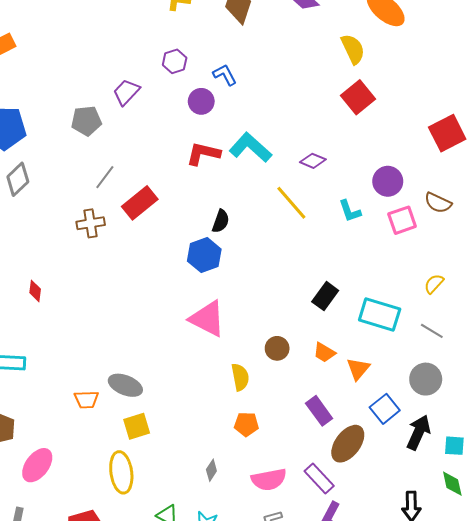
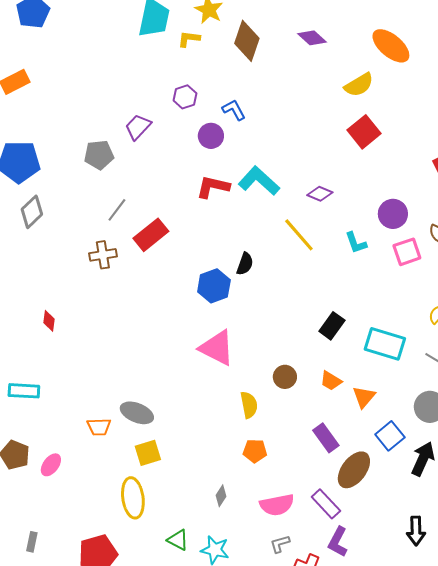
yellow semicircle: (353, 49) -> (359, 85), turned 84
black semicircle: (221, 221) -> (245, 264), moved
pink ellipse: (37, 465) -> (51, 465), moved, size x0.7

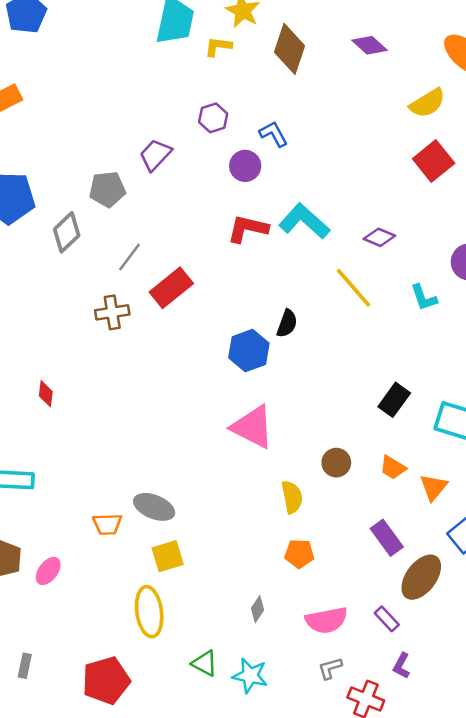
gray diamond: (32, 212) -> (67, 232), moved
purple rectangle: (326, 504) -> (387, 619), size x0.7
purple L-shape: (338, 542) -> (402, 666), size x0.7

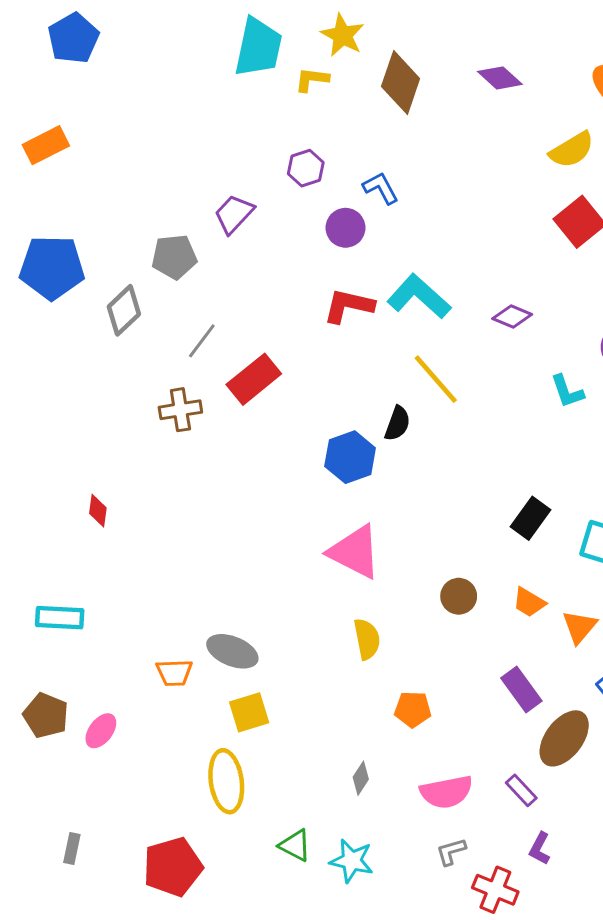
yellow line: (354, 288) -> (436, 379), moved
yellow semicircle: (292, 497) -> (367, 639), moved

